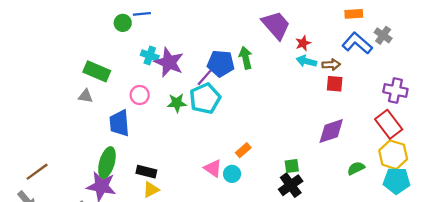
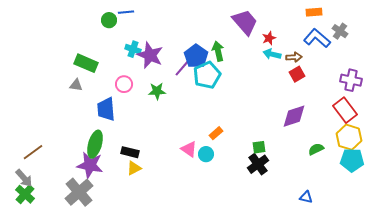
blue pentagon: (221, 63) -> (196, 56), turned 30
red square: (335, 84) -> (297, 74), turned -35
cyan pentagon: (205, 98) -> (207, 75), moved

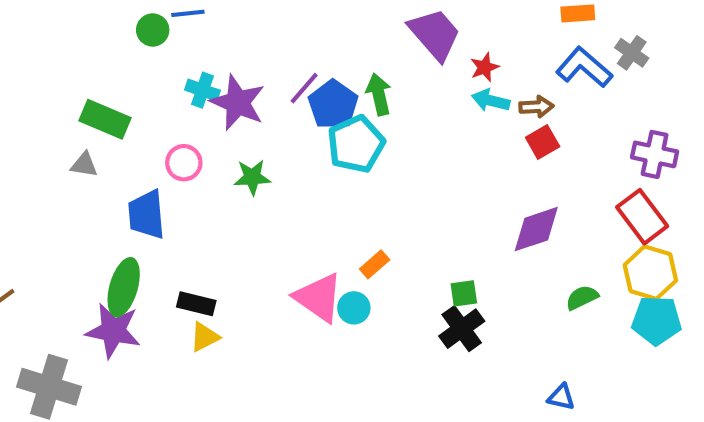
purple line: (182, 68) -> (304, 88), moved
pink triangle: (189, 149) -> (319, 298), size x1.5
gray cross: (79, 192) -> (49, 387), moved, turned -32

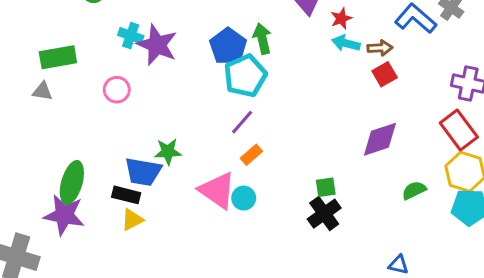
purple line: (304, 88) -> (242, 122), moved
green rectangle: (105, 119) -> (58, 57), turned -33
green star: (252, 177) -> (168, 152), moved
blue trapezoid: (146, 215) -> (143, 172), moved, turned -75
orange rectangle: (375, 264) -> (251, 155), moved

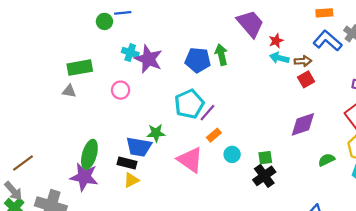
blue pentagon: (228, 46) -> (198, 60), turned -30
cyan pentagon: (245, 76) -> (189, 104), moved
cyan circle: (244, 198) -> (232, 154), moved

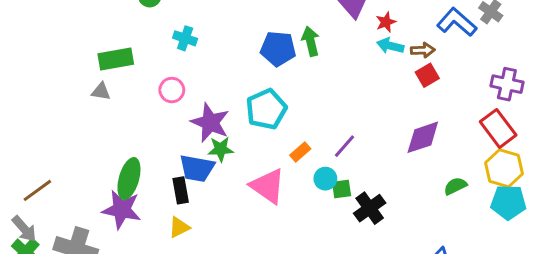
purple star: (148, 59) -> (210, 122), moved
purple line: (207, 113) -> (345, 146), moved
green square: (265, 158) -> (342, 189), moved
black rectangle: (127, 163) -> (181, 190), turned 66
yellow triangle: (131, 180) -> (179, 227), moved

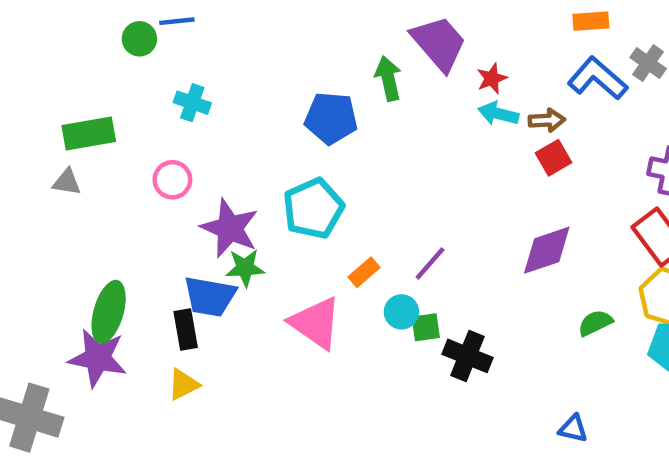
green arrow: (311, 41) -> (388, 78), moved
black cross: (370, 208) -> (468, 356), turned -32

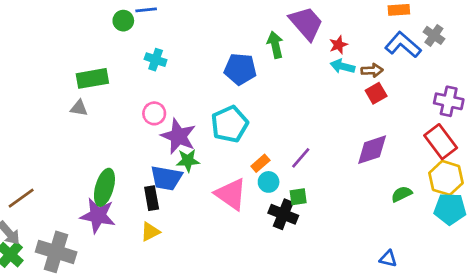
pink circle: (172, 180) -> (154, 113), moved
cyan circle: (401, 312) -> (269, 182), moved
black cross: (468, 356) -> (283, 214), moved

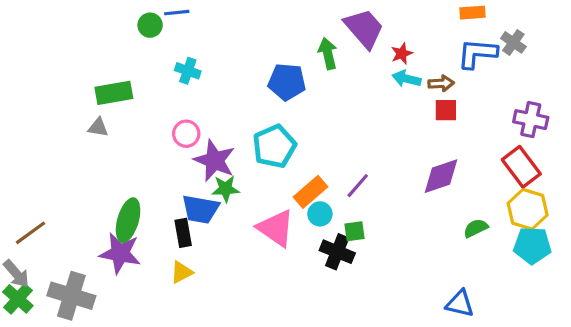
blue L-shape: (403, 45) -> (477, 53), turned -36
red square: (376, 93) -> (446, 110), turned 30
orange rectangle: (260, 163) -> (310, 192), size x1.5
blue triangle: (388, 259) -> (460, 304), size x1.4

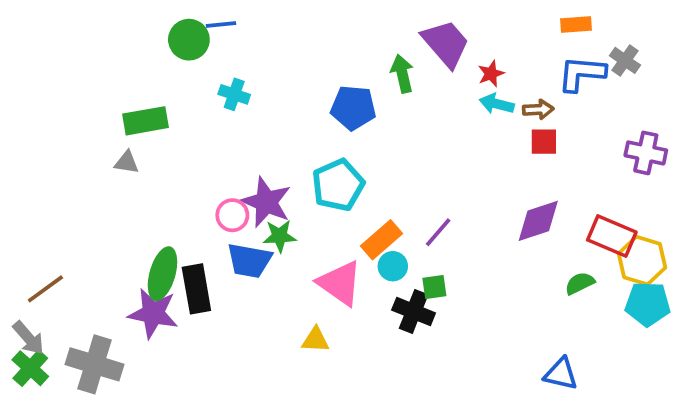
green circle: (150, 25) -> (189, 40), size x1.4
pink circle: (186, 134) -> (232, 215), moved
red rectangle: (521, 167) -> (612, 236), moved, turned -30
black rectangle: (183, 233) -> (196, 289), moved, size x1.4
yellow triangle: (182, 272) -> (315, 340), moved, turned 30

